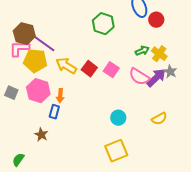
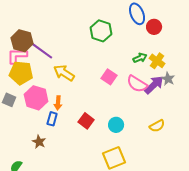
yellow pentagon: (35, 61) -> (21, 73), moved
red square: (89, 69) -> (86, 121), moved

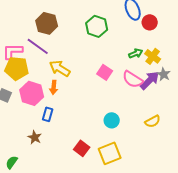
brown hexagon: (22, 41) -> (47, 23), moved
orange arrow: (58, 103) -> (54, 87), moved
red square: (86, 121) -> (82, 148), moved

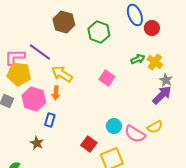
brown hexagon: (47, 23) -> (64, 22), moved
pink semicircle: (133, 79) -> (135, 134), moved
purple arrow: (150, 80) -> (162, 95), moved
red square: (82, 148) -> (89, 144), moved

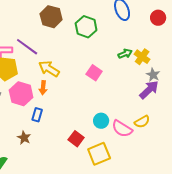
red circle: (152, 28) -> (158, 18), moved

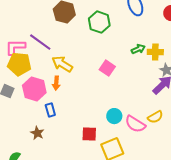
yellow cross: (142, 57) -> (155, 52), turned -35
blue rectangle: (37, 115) -> (50, 110), turned -32
red square: (76, 139) -> (89, 134), turned -35

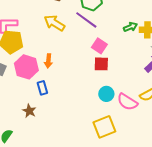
purple line: (40, 42) -> (86, 20), moved
yellow arrow: (62, 64) -> (54, 23), moved
red square: (89, 134) -> (101, 64), moved

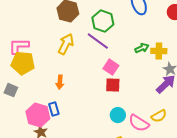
yellow arrow: (54, 23) -> (66, 44), turned 85
pink hexagon: (26, 67) -> (38, 115), moved

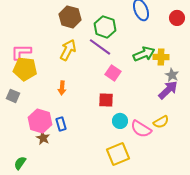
green arrow: (142, 48) -> (144, 54), size x1.5
red square: (113, 85) -> (106, 100), moved
blue rectangle: (54, 109) -> (61, 124), moved

